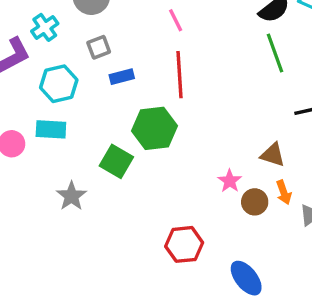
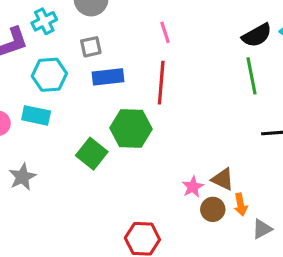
blue rectangle: (122, 77) -> (108, 77), size x1.4
brown triangle: (273, 155) -> (223, 179), moved
gray star: (72, 196) -> (22, 177), moved

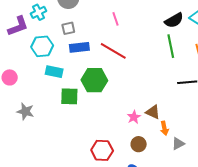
red line: (161, 83) -> (113, 51), turned -64
cyan rectangle: (36, 115) -> (54, 72), moved
green square: (92, 154) -> (69, 96), turned -36
gray star: (22, 177) -> (25, 111), turned -30
brown circle: (213, 209) -> (139, 144), moved

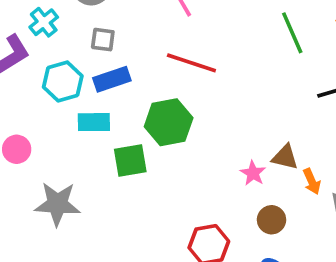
gray square: (68, 28) -> (103, 40), turned 32
blue rectangle: (79, 47) -> (112, 79), moved
gray star: (25, 111) -> (57, 204), size x1.4

